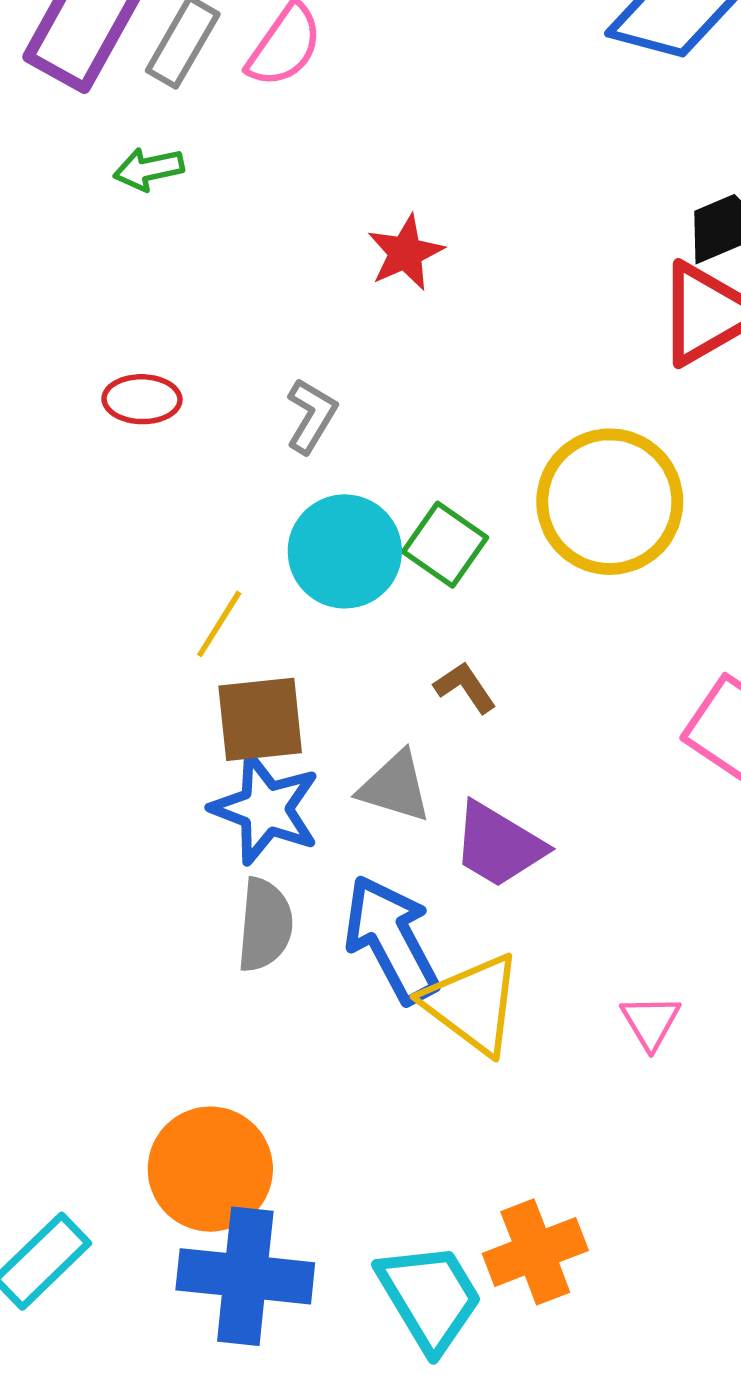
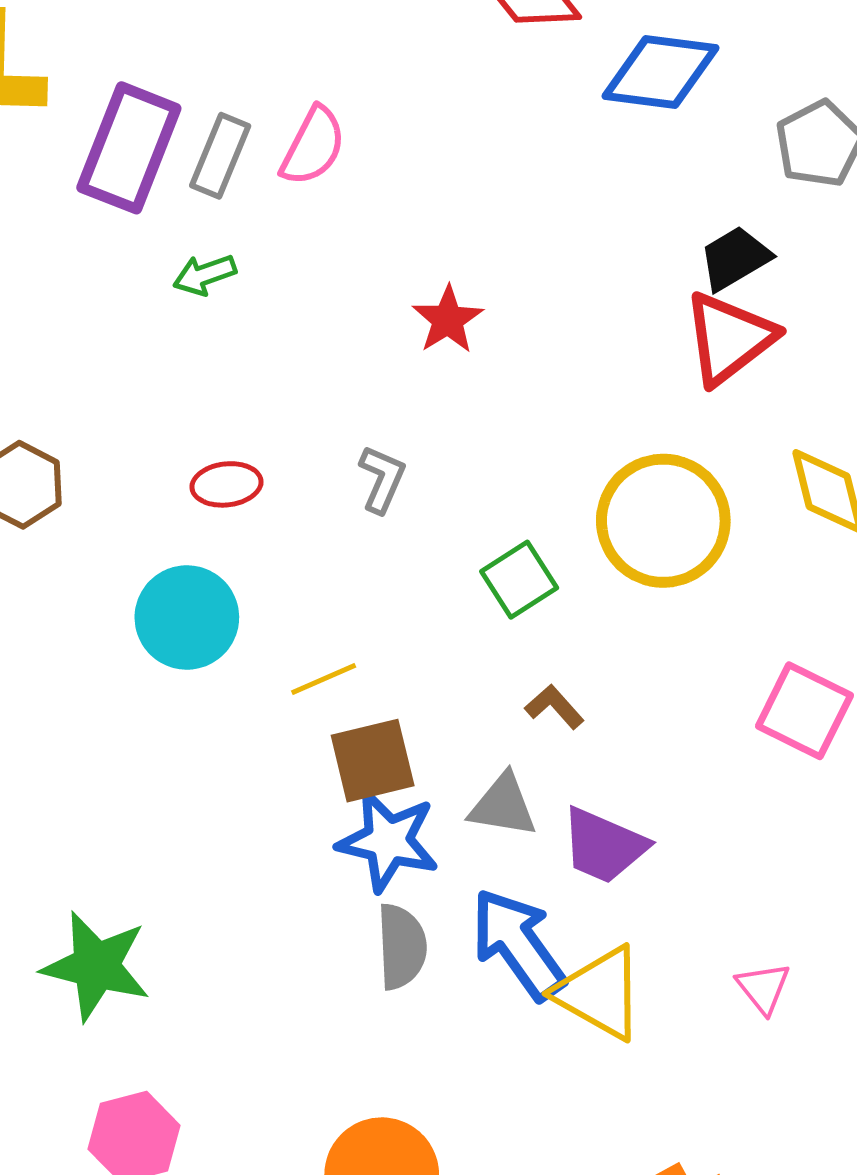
green square: (445, 545) -> (519, 580), turned 30
cyan circle: (345, 551) -> (187, 617), moved
yellow line: (219, 624) -> (324, 679), turned 42

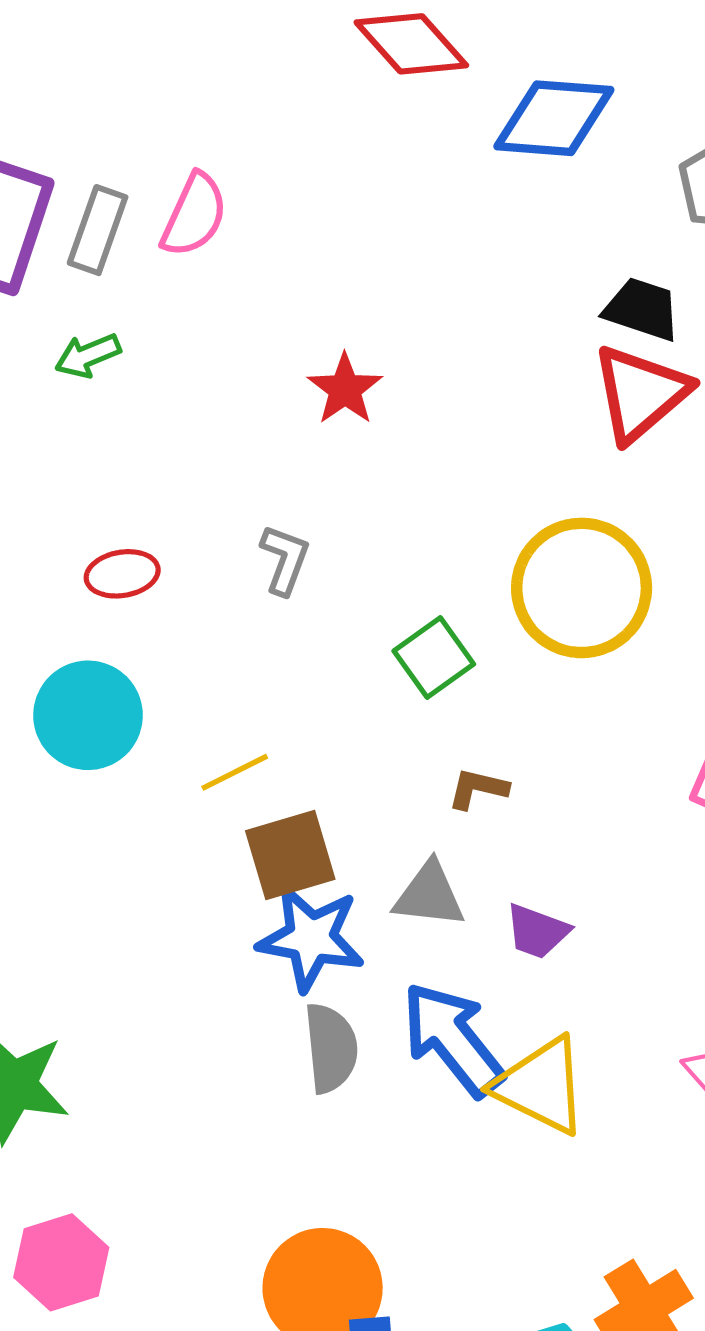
black trapezoid: (735, 258) -> (642, 309), turned 52
brown L-shape: (554, 707) -> (478, 789), turned -32
purple trapezoid: (604, 846) -> (537, 931), size x0.7

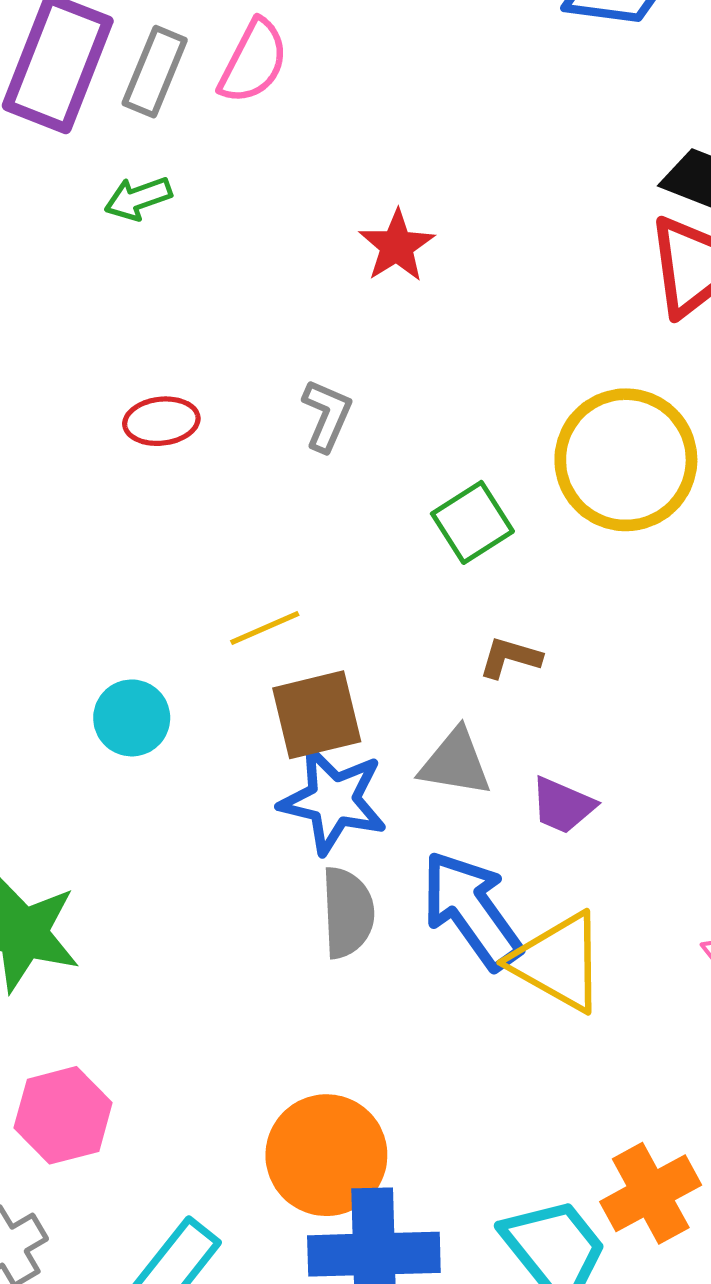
cyan circle: (88, 715) -> (132, 718), moved, size x0.7

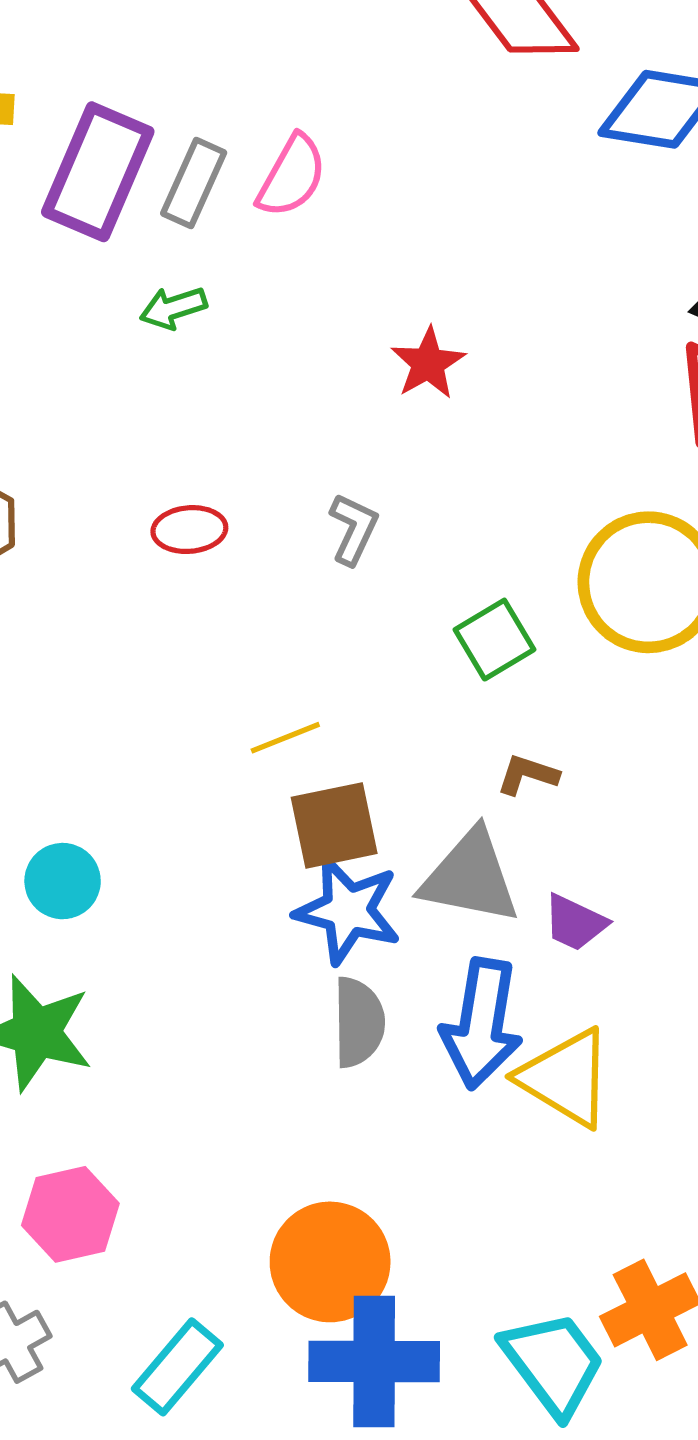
cyan circle: (132, 718) -> (63, 881), moved
gray triangle: (455, 763) -> (470, 877), size x1.4
blue arrow: (472, 910) -> (482, 1024), turned -137

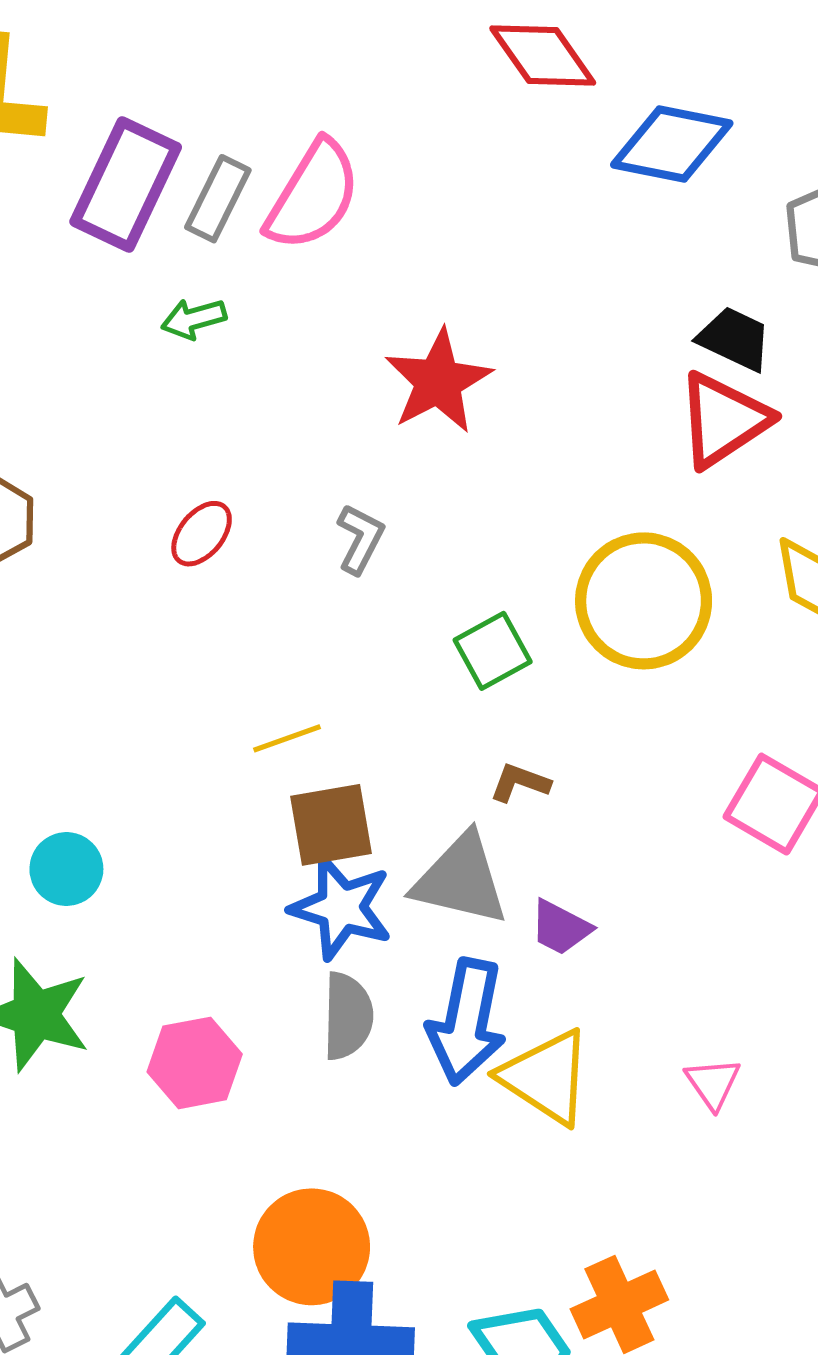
pink semicircle: (292, 176) -> (313, 195), size x1.4
red star: (428, 363) -> (438, 381), size x1.5
red ellipse: (189, 530) -> (202, 534), turned -48
pink hexagon: (70, 1214) -> (195, 1063), moved

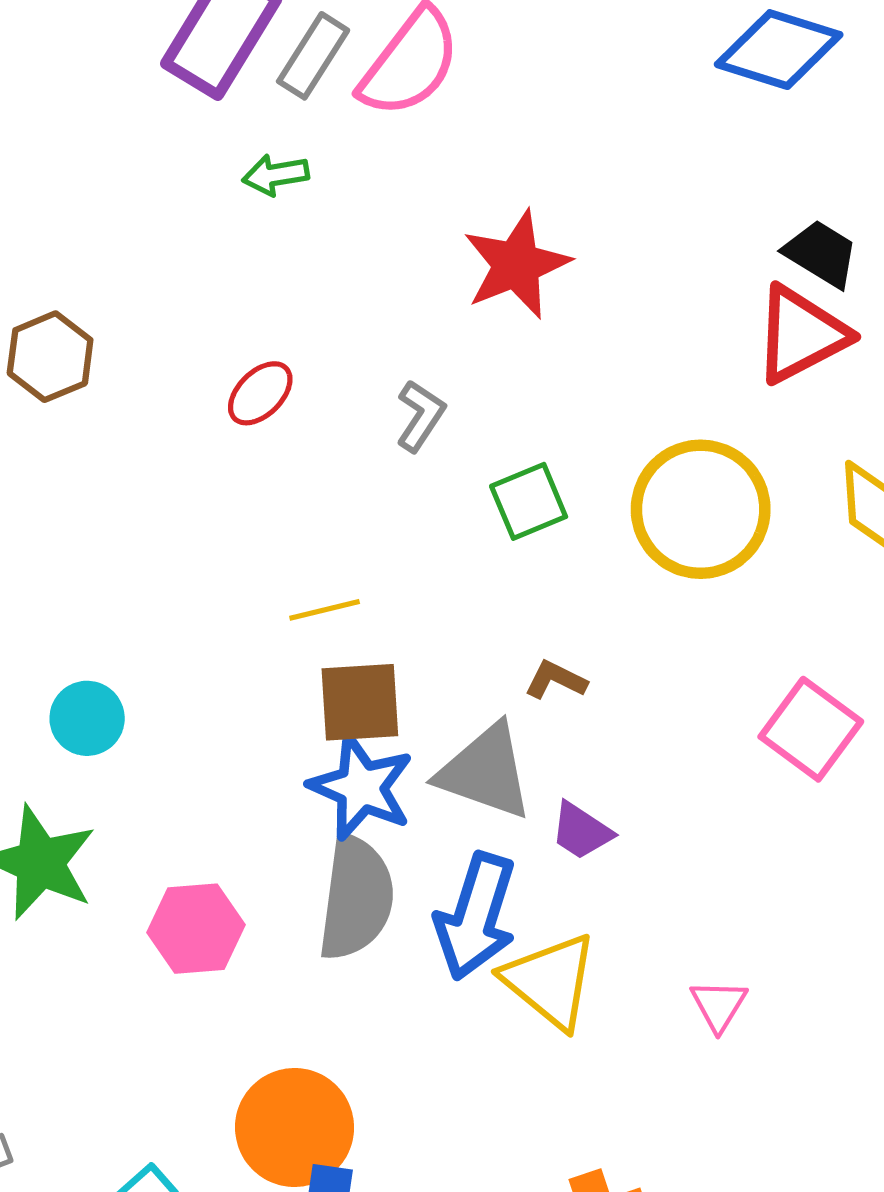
green square: (493, 651) -> (529, 501), moved
gray semicircle: (348, 1016) -> (356, 898), size x1.4

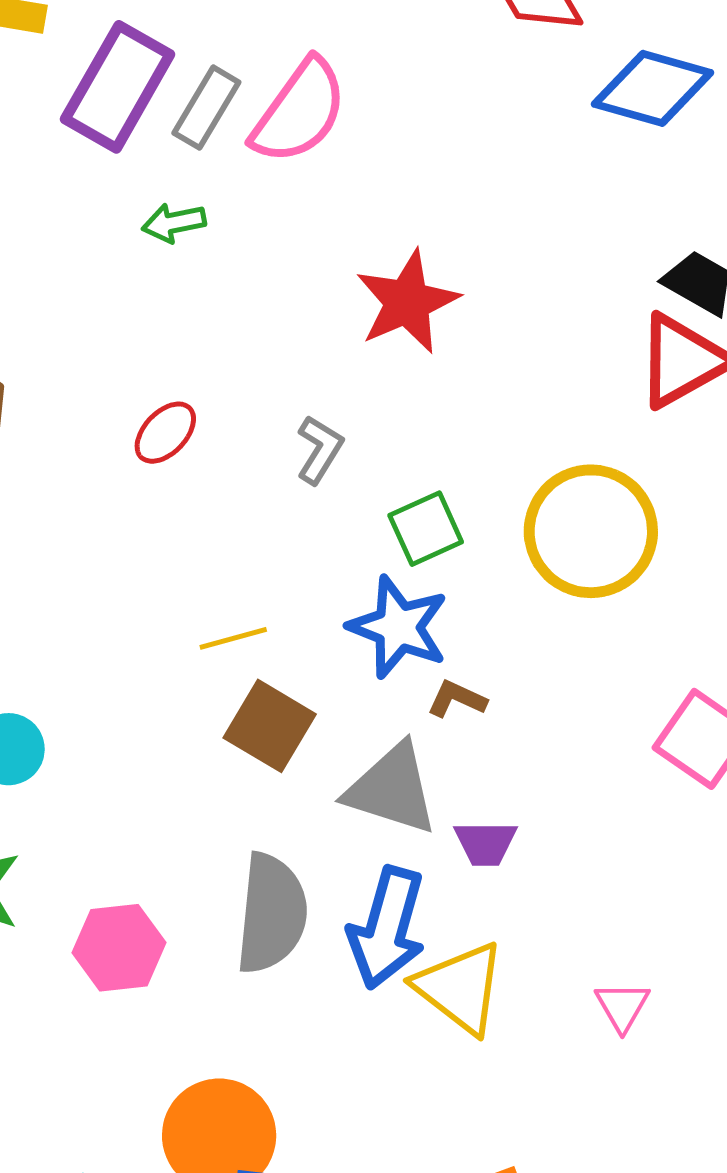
brown square: (360, 702) -> (270, 726), turned 36
blue star: (361, 787) -> (398, 627), moved
purple trapezoid: (581, 831) -> (486, 843), turned -32

